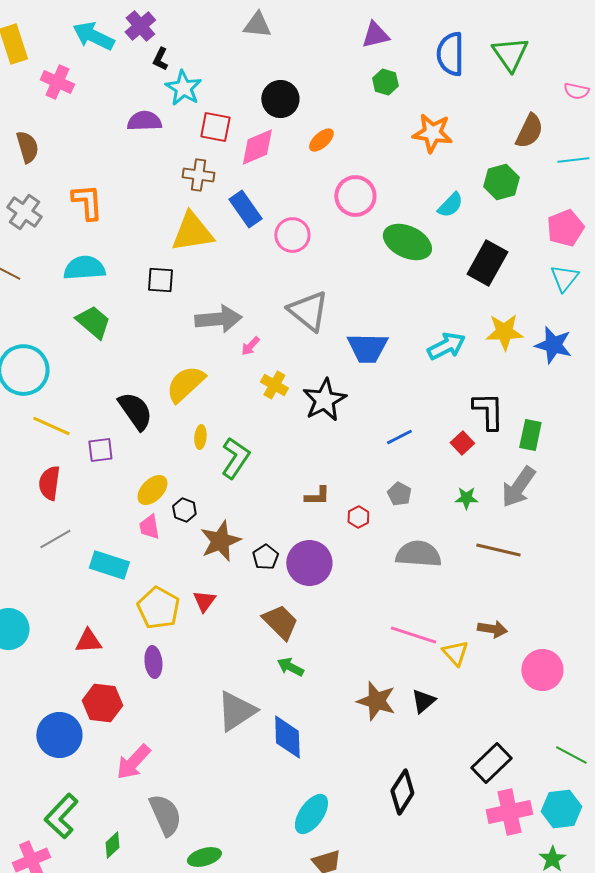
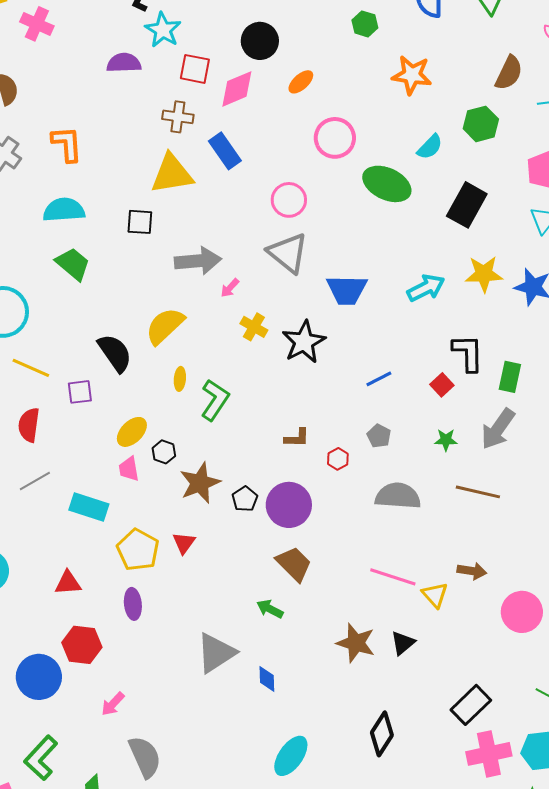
pink circle: (292, 235) -> (289, 200), moved
brown trapezoid: (280, 622) -> (294, 564), moved
blue diamond: (287, 737) -> (267, 679), size x0.6
pink arrow: (133, 762) -> (113, 704), size x0.7

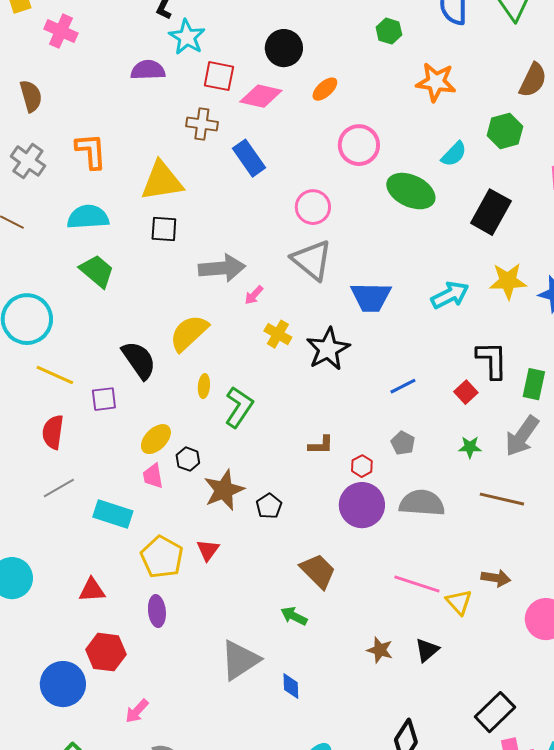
pink diamond: (237, 89) -> (261, 96), turned 36
yellow triangle: (172, 174) -> (162, 181), moved
purple circle: (289, 505) -> (362, 505), moved
brown star: (356, 643) -> (380, 650), size x0.7

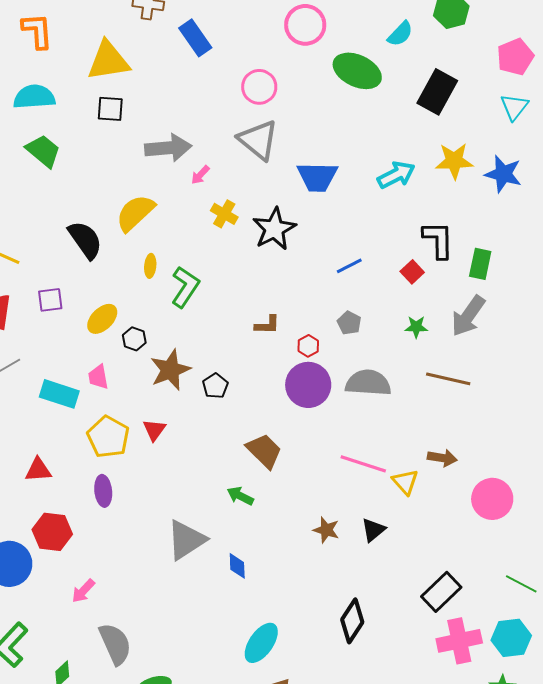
purple square: (104, 399) -> (50, 300), moved
pink trapezoid: (153, 476) -> (98, 377), moved

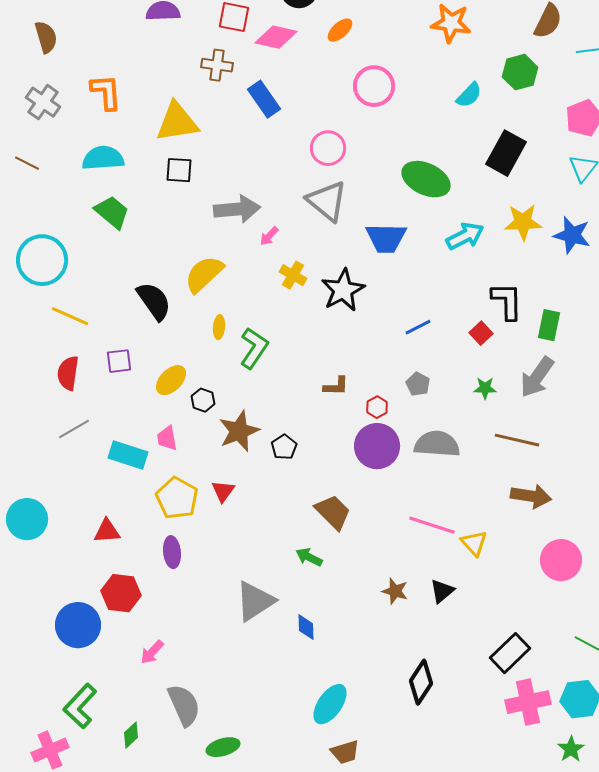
green ellipse: (357, 71) -> (426, 179), moved
brown arrow: (442, 458) -> (531, 496), moved, size x1.4

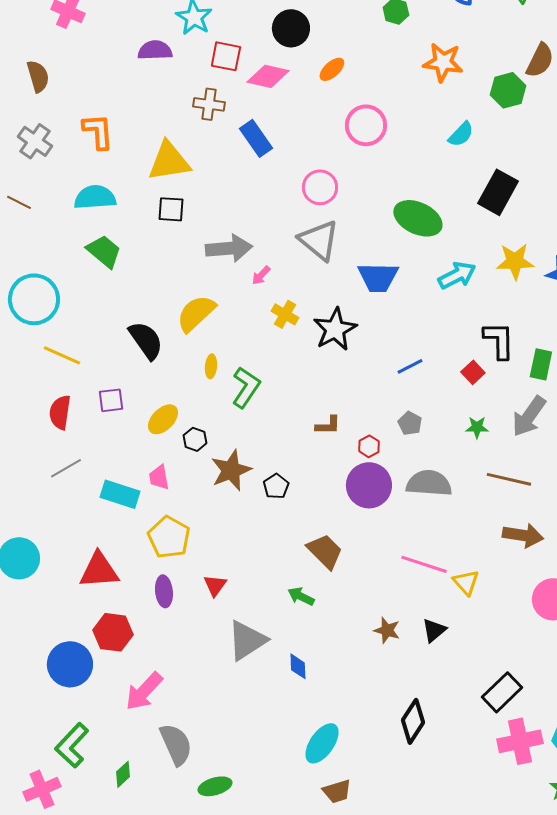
green hexagon: (520, 72) -> (508, 90), moved
red triangle: (223, 491) -> (215, 585), moved
red triangle: (107, 531) -> (99, 570), size x1.5
pink arrow: (152, 652) -> (144, 691), size x1.6

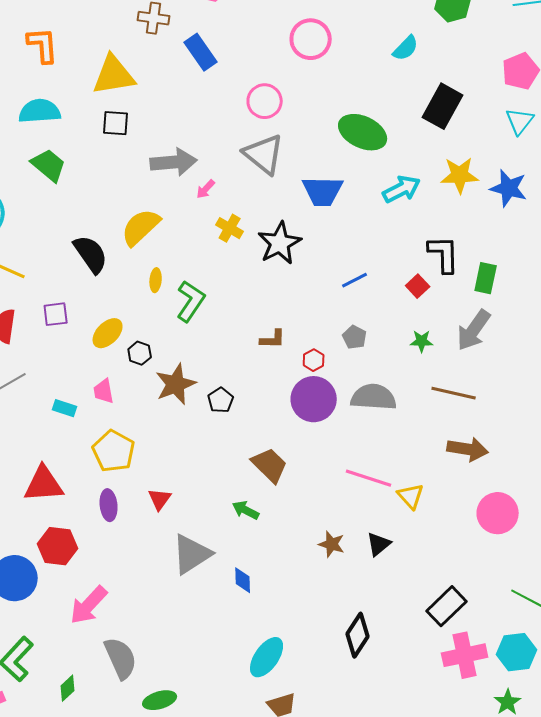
cyan rectangle: (120, 494) -> (65, 408), size x0.6

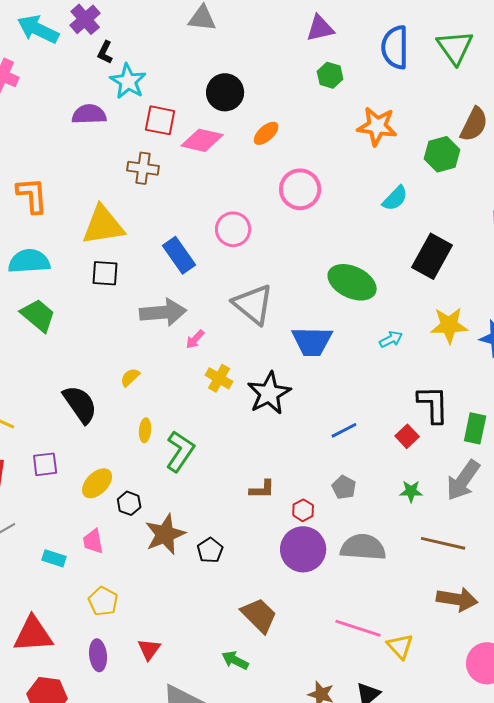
blue rectangle: (201, 52) -> (179, 255), moved
pink circle: (265, 101) -> (233, 229), moved
cyan arrow: (402, 189) -> (391, 339), size x0.6
yellow semicircle: (141, 227) -> (130, 377), size x0.5
yellow pentagon: (114, 451) -> (103, 601), size x0.7

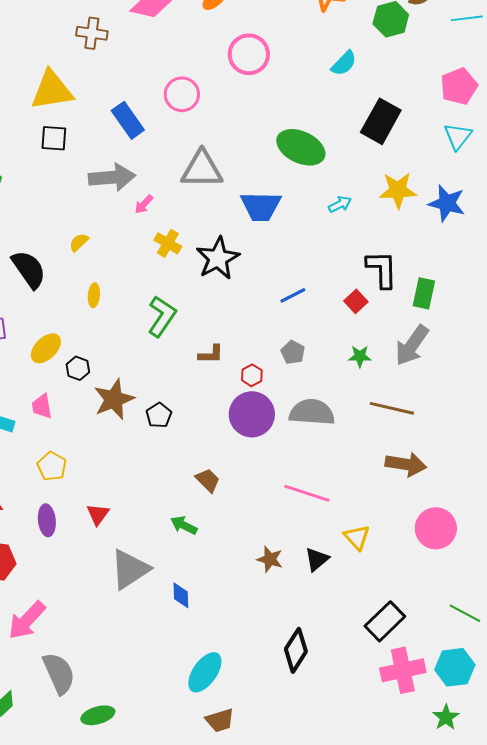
gray triangle: (253, 304) -> (202, 169), turned -39
green L-shape: (180, 451) -> (162, 316), moved
brown trapezoid: (259, 615) -> (208, 480), size x0.7
yellow triangle: (400, 646) -> (357, 537), moved

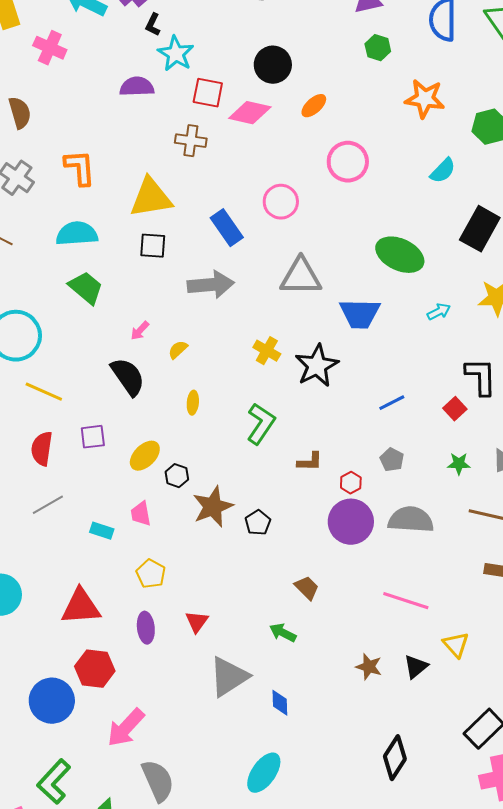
pink arrow: (144, 204) -> (140, 331), moved
cyan ellipse: (205, 672) -> (264, 773), moved

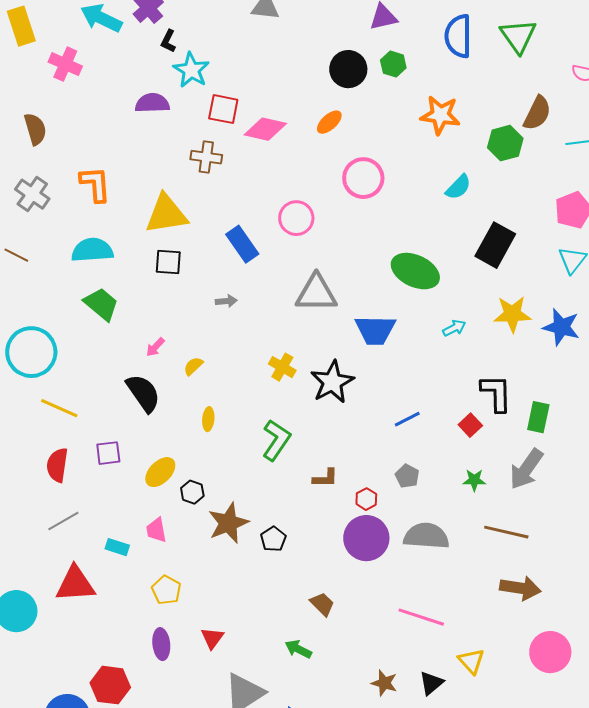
black circle: (273, 65) -> (348, 69), moved
gray arrow: (211, 285) -> (226, 301), size x0.5
red triangle: (81, 607) -> (75, 584), moved

